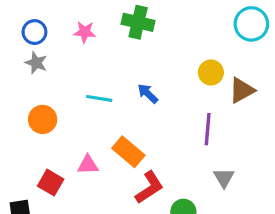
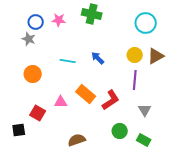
cyan circle: (251, 24) -> (146, 23), moved
blue circle: (34, 32) -> (36, 22), moved
yellow circle: (211, 72) -> (135, 55), moved
red L-shape: (149, 187) -> (111, 100), moved

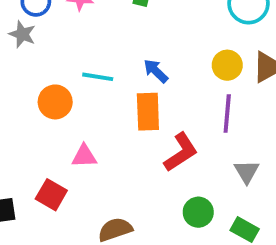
orange circle: (33, 74) -> (55, 102), moved
orange rectangle: (86, 94) -> (148, 112), moved, turned 48
red square: (38, 113) -> (51, 195), moved

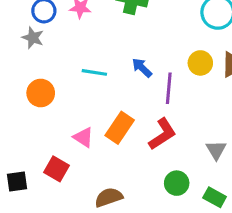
orange circle: (55, 102) -> (41, 93), moved
orange rectangle: (148, 112) -> (120, 128), moved, turned 36
purple line: (227, 114) -> (169, 88), moved
pink triangle: (84, 156) -> (83, 137), turned 35

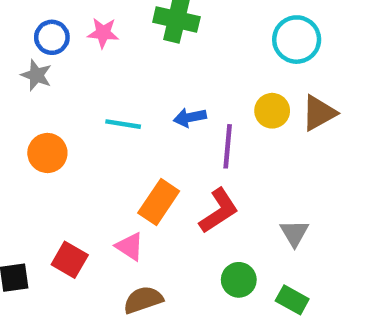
blue arrow: (142, 68) -> (190, 117), turned -55
pink triangle: (83, 137) -> (130, 246), moved

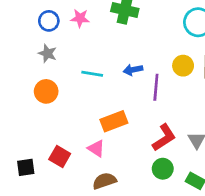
gray star: (36, 75) -> (47, 53), moved
orange rectangle: (159, 202) -> (114, 121), turned 35
red L-shape: (219, 211) -> (164, 138), moved

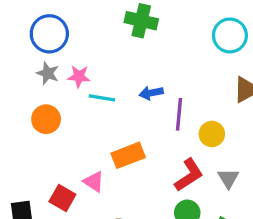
pink star: (80, 18) -> (79, 76), moved
blue circle: (49, 21) -> (49, 34), size x1.5
yellow circle: (183, 66) -> (212, 134), moved
pink triangle: (96, 148) -> (94, 182), moved

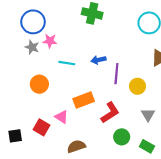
pink star: (79, 76) -> (50, 41), moved
orange circle: (46, 119) -> (39, 84), moved
red L-shape: (189, 175) -> (110, 113), moved

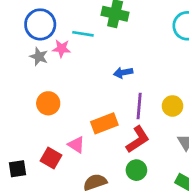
cyan line: (67, 63) -> (83, 34), moved
purple line: (116, 74) -> (139, 106), moved
green circle: (122, 137) -> (136, 170), moved

